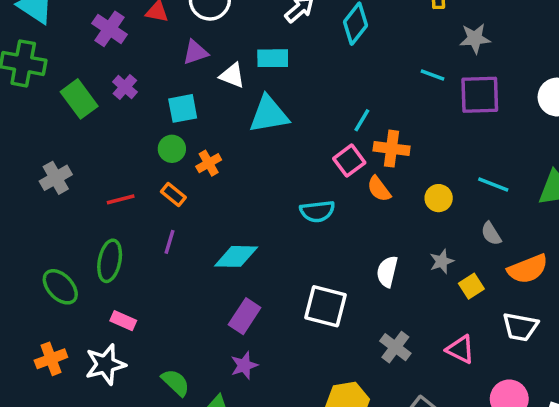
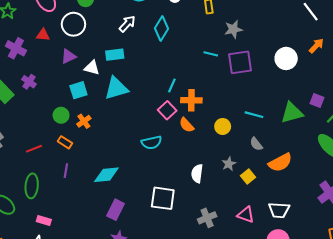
cyan square: (183, 108) -> (78, 90), moved
white trapezoid: (520, 327) -> (279, 210), moved
gray cross: (395, 347) -> (207, 218), turned 36

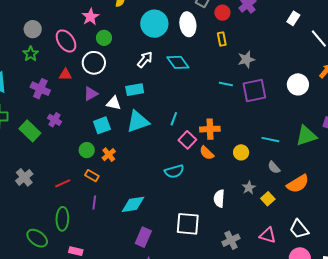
cyan diamond: (162, 29) -> (178, 62), turned -65
cyan line: (172, 85) -> (174, 119), moved
white trapezoid: (279, 210) -> (299, 229), turned 50

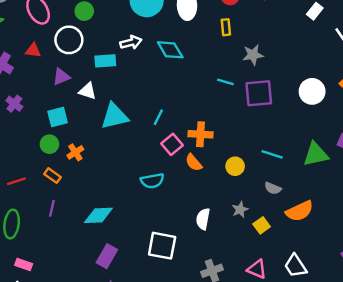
white arrow: (145, 60) -> (131, 42), turned 30
cyan rectangle: (135, 90) -> (105, 61), moved
cyan square: (102, 125) -> (58, 117), moved
gray semicircle: (274, 167) -> (273, 188), turned -32

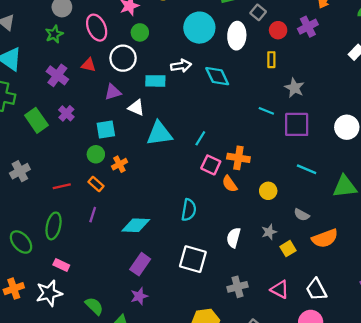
gray star: (253, 55) -> (294, 88), turned 30
pink square: (172, 144) -> (211, 165), turned -30
cyan line: (272, 154) -> (307, 169), moved
cyan semicircle: (152, 181) -> (189, 210), moved, turned -75

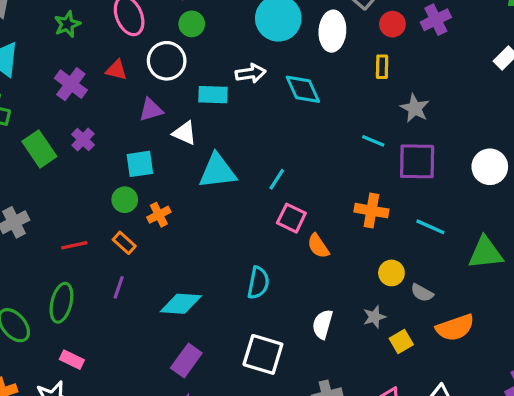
orange cross: (238, 158) -> (371, 211), moved
yellow circle: (268, 191) -> (391, 273), moved

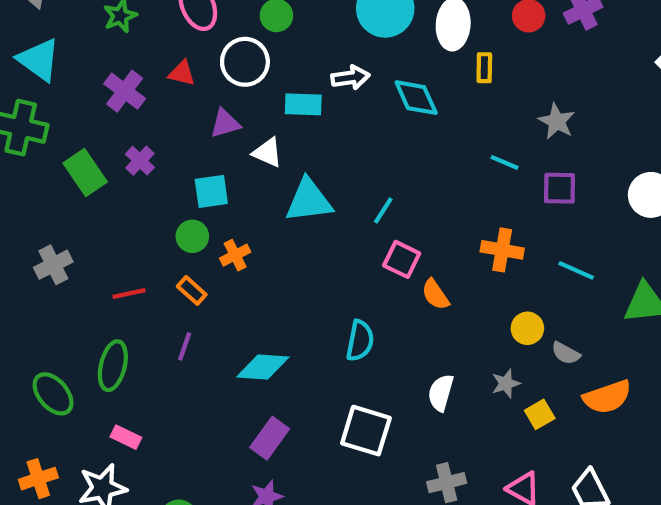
yellow rectangle: (382, 67) -> (484, 68), moved
purple square: (417, 161) -> (559, 188), size x0.7

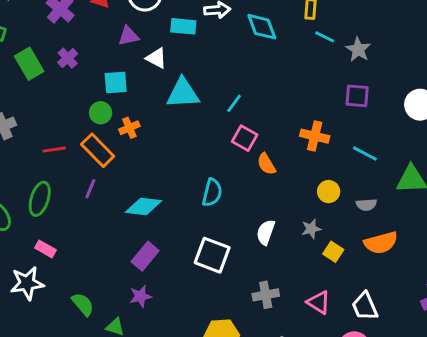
cyan line: (505, 162) -> (325, 37), moved
orange rectangle: (192, 290) -> (98, 150), size x1.6
gray semicircle: (566, 353) -> (366, 205), moved, turned -36
yellow square: (540, 414) -> (333, 252), turned -30

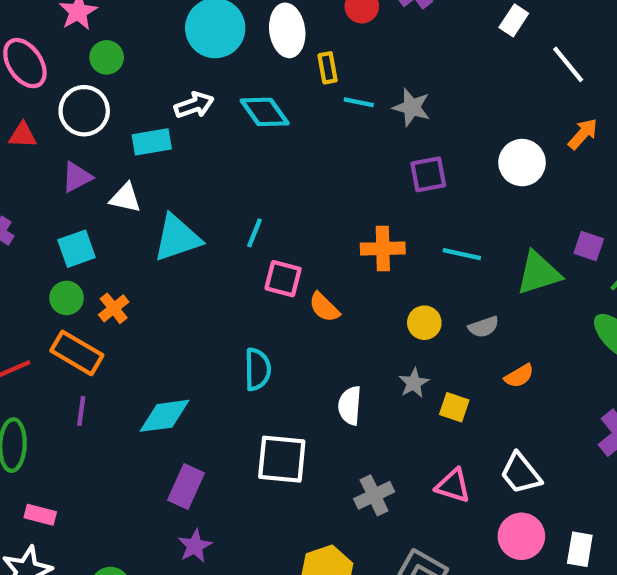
orange semicircle: (381, 243) -> (519, 376), size x0.6

